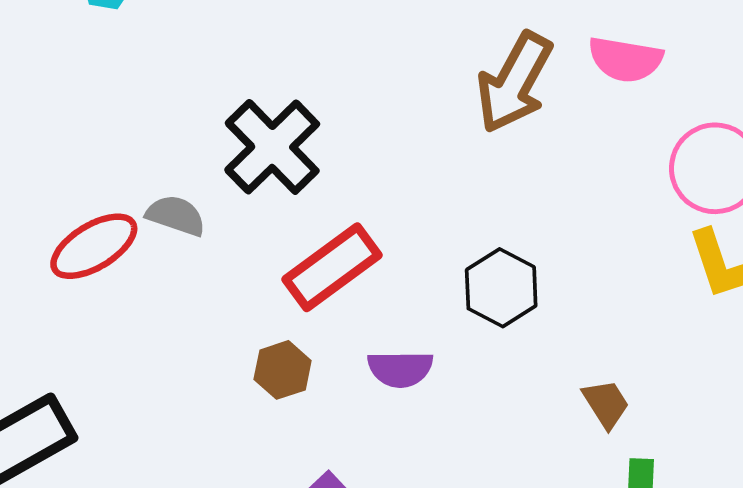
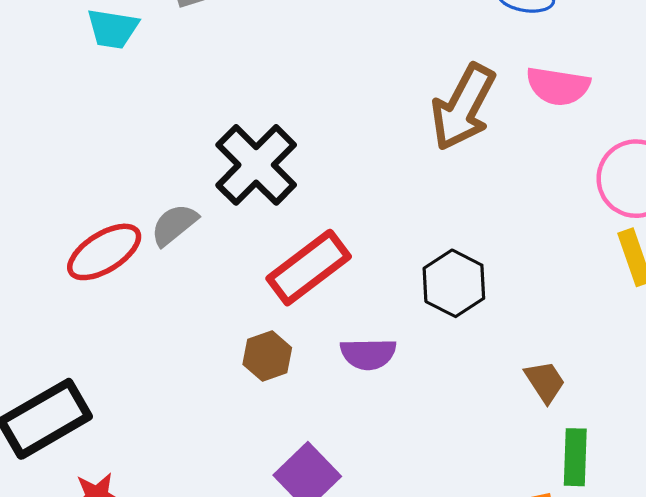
gray semicircle: (176, 215) -> (174, 225), turned -57

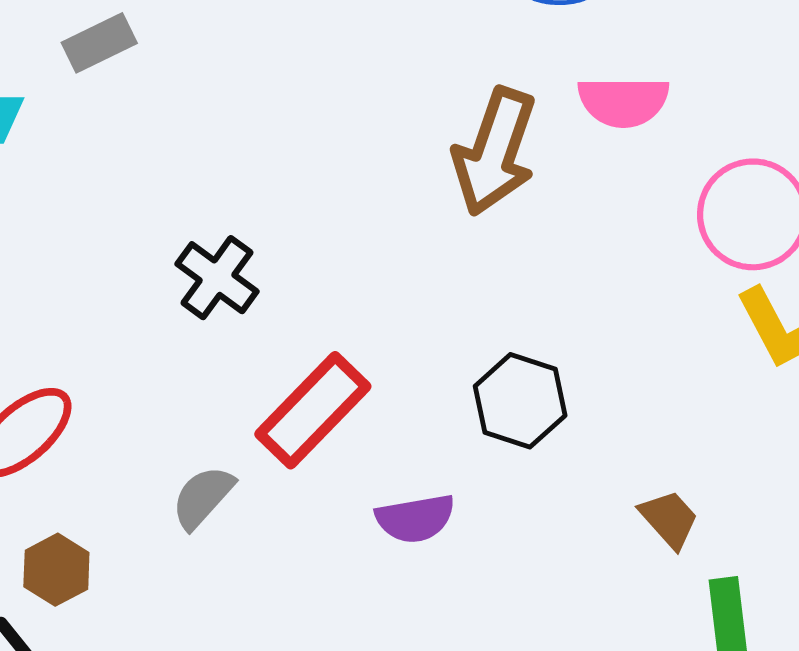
black cross: (256, 165) -> (217, 278), size x0.7
gray semicircle: (174, 225) -> (203, 497), moved
brown hexagon: (267, 356) -> (56, 570), moved

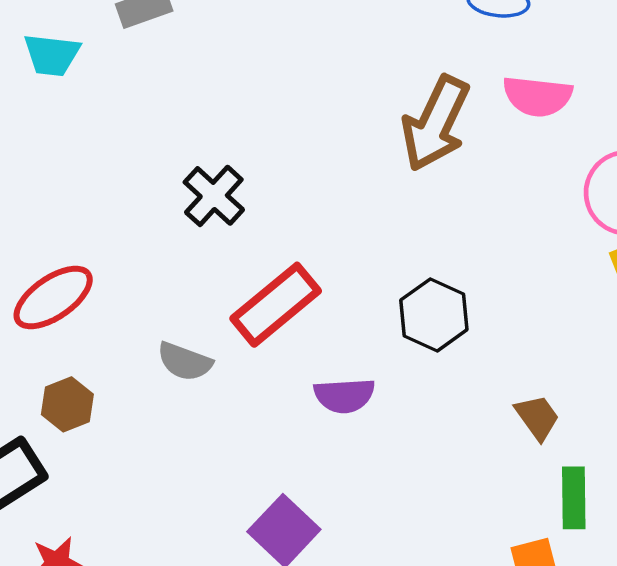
gray semicircle: (203, 497) -> (185, 362), turned -118

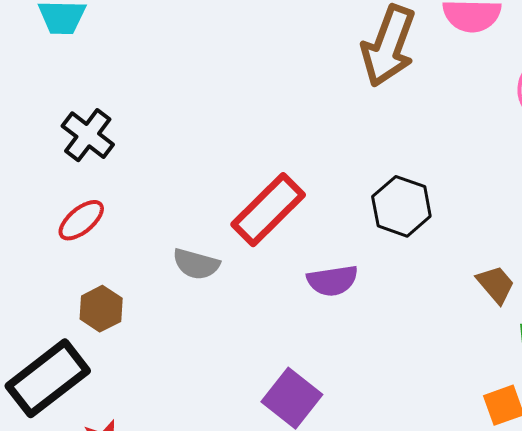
black cross: (214, 196) -> (88, 135), moved
red ellipse: (53, 297) -> (81, 220), size x0.7

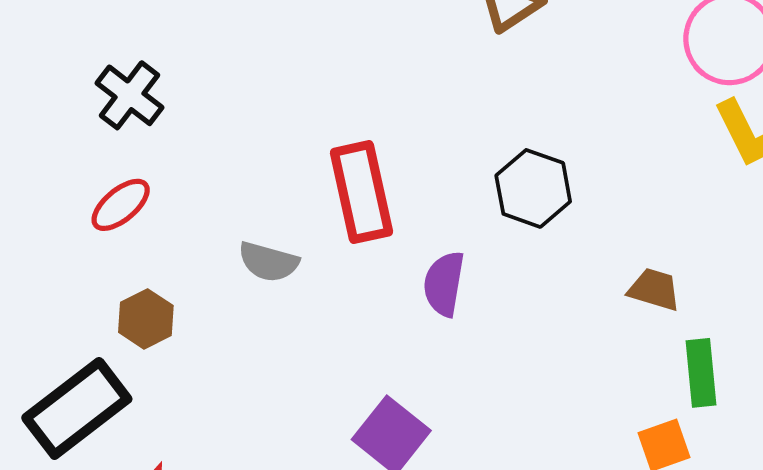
red rectangle: (268, 210) -> (361, 192), turned -58
purple semicircle: (332, 281) -> (444, 284), turned 108
brown trapezoid: (496, 284) -> (654, 289), turned -33

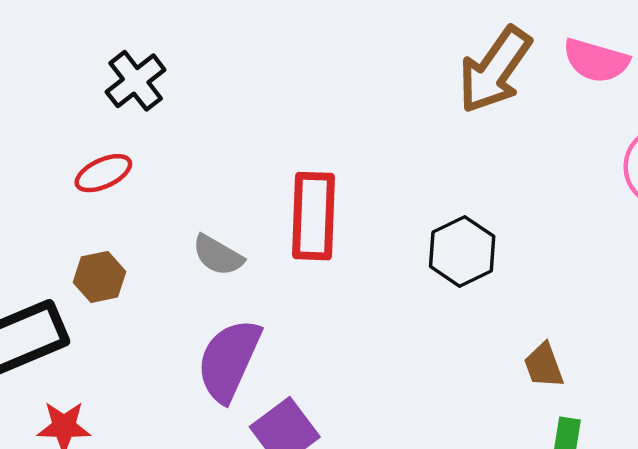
purple semicircle: (444, 284) -> (229, 360), moved, size x1.5
brown trapezoid: (654, 289) -> (544, 365), turned -141

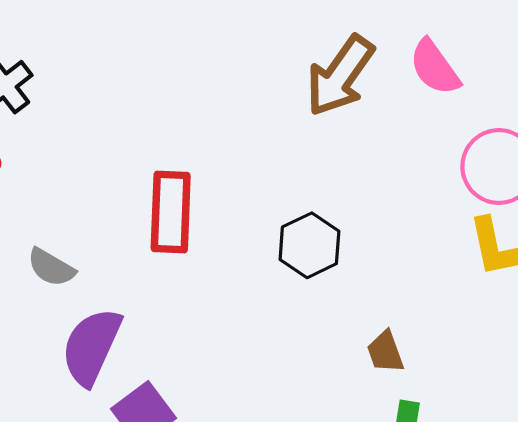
pink semicircle: (596, 61) -> (435, 67), turned 38
gray semicircle: (218, 255) -> (51, 267), moved

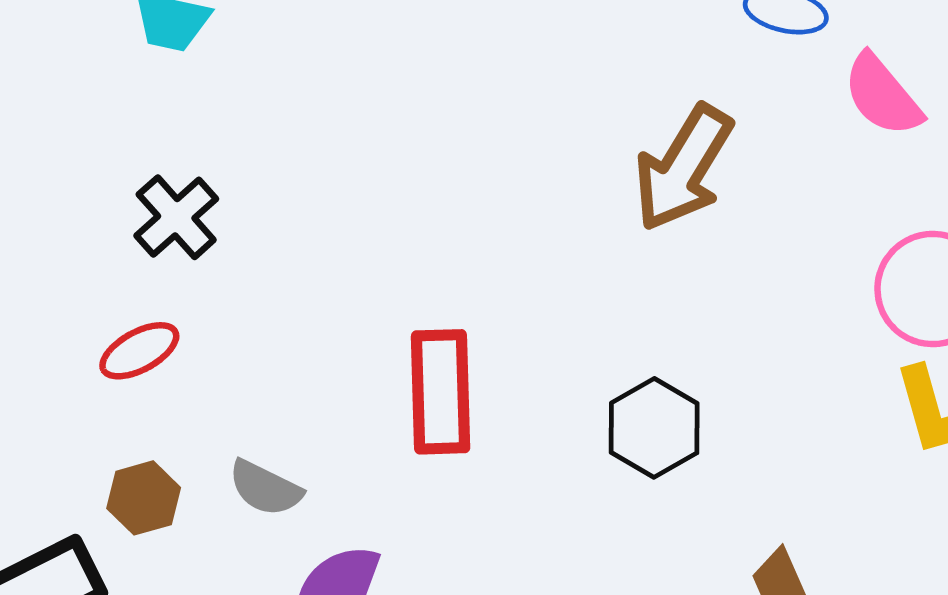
pink semicircle: (435, 67) -> (882, 95), moved

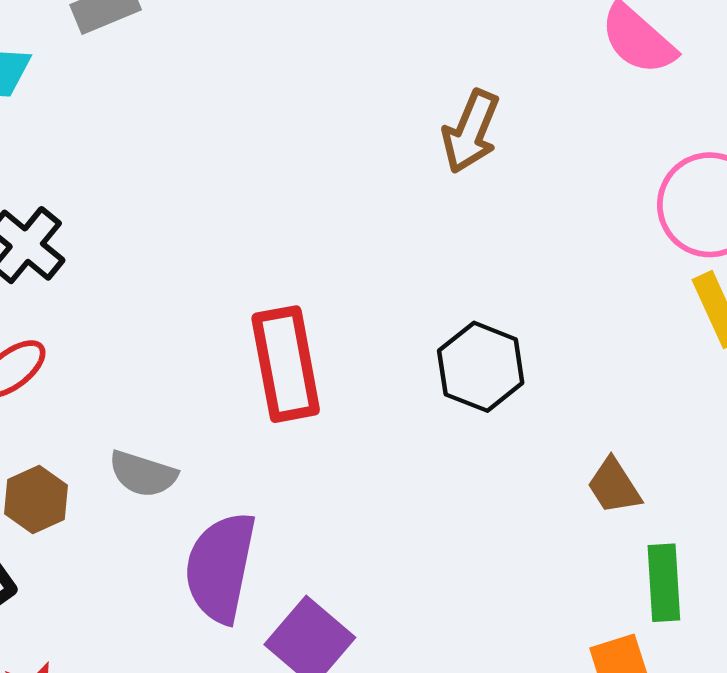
brown arrow: (683, 168) -> (471, 132), size x0.7

